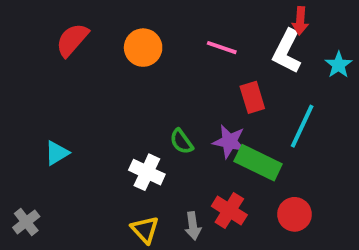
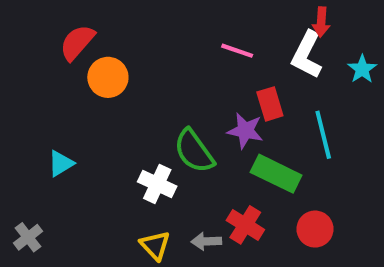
orange circle: (143, 48) -> (108, 77), moved
cyan line: (302, 126) -> (323, 135), turned -39
green semicircle: (181, 141) -> (194, 151), size x1.6
purple star: (229, 141) -> (245, 131), moved
gray arrow: (193, 226) -> (206, 241), turned 96

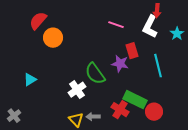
green rectangle: (276, 174) -> (135, 100), moved
white cross: (157, 184) -> (77, 90), turned 30
gray arrow: (206, 241) -> (93, 117), moved

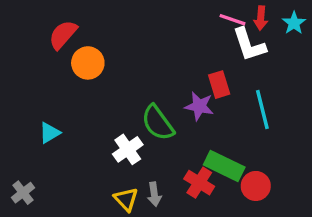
pink line: (116, 25) -> (232, 20), moved
white L-shape: (150, 27) -> (249, 45), turned -45
cyan star: (177, 34) -> (294, 23), moved
gray arrow: (93, 117) -> (154, 194), turned -96

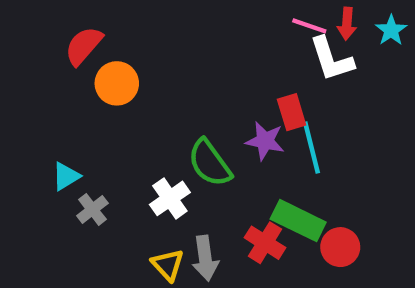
cyan line: (262, 109) -> (311, 148), moved
gray cross: (23, 193) -> (92, 209), moved
gray arrow: (154, 194) -> (205, 258), size x1.4

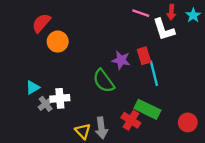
pink line: (309, 26) -> (141, 13), moved
purple star: (265, 141) -> (121, 60), moved
white cross: (170, 198) -> (60, 98), moved, turned 30
red circle: (340, 247) -> (188, 122), moved

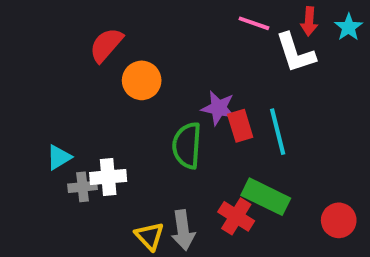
red semicircle: (41, 23) -> (106, 45), moved
orange circle: (58, 42) -> (142, 80), moved
red rectangle: (144, 56) -> (240, 126), moved
green semicircle: (104, 81) -> (187, 145), turned 40
gray cross: (46, 104) -> (83, 187), turned 32

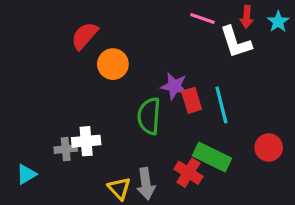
cyan triangle: (59, 157) -> (26, 174), moved
red circle: (339, 220) -> (269, 148), moved

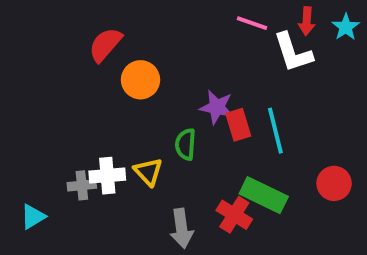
green semicircle: (149, 116) -> (185, 144), size x0.7
yellow triangle: (119, 188) -> (148, 172), moved

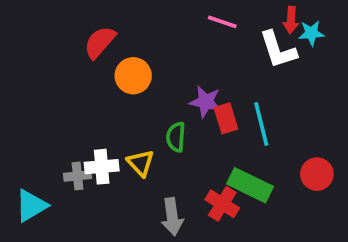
pink line: (252, 23) -> (222, 22), moved
cyan star: (346, 27) -> (311, 33), moved, turned 30
cyan triangle: (33, 217) -> (31, 206), size x1.4

